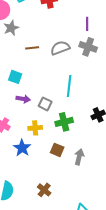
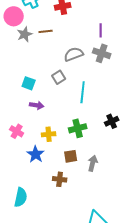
brown line: (32, 48) -> (46, 31), moved
gray square: (45, 104) -> (59, 77), moved, turned 32
brown square: (57, 150) -> (71, 156), turned -32
brown cross: (44, 190) -> (60, 179), moved, turned -32

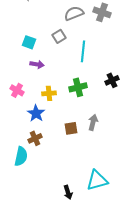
brown square: (71, 156) -> (71, 128), moved
brown cross: (60, 179) -> (35, 138), moved, turned -32

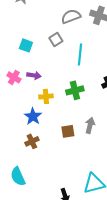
purple arrow: (37, 64) -> (34, 75), moved
pink cross: (17, 90) -> (14, 77), moved
cyan semicircle: (21, 156) -> (18, 176), moved, turned 144

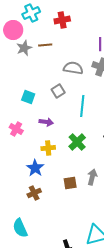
gray semicircle: (71, 16) -> (73, 68), turned 30
purple arrow: (34, 75) -> (46, 122), moved
green cross: (75, 90) -> (77, 142), turned -30

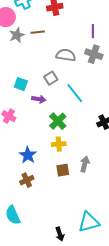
cyan line: (82, 106) -> (75, 93), turned -45
purple arrow: (46, 122) -> (39, 99), moved
green cross: (77, 142) -> (58, 121), moved
yellow cross: (48, 148) -> (59, 144), moved

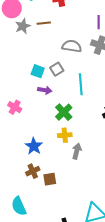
cyan square: (21, 84) -> (38, 71), moved
cyan line: (75, 93) -> (81, 84), turned 35
gray arrow: (85, 164) -> (77, 151), moved
brown square: (63, 170) -> (50, 179), moved

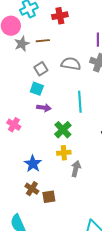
gray square: (57, 69) -> (41, 69), moved
brown cross: (33, 171) -> (32, 189), turned -32

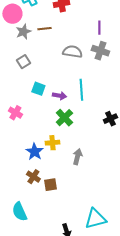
gray square: (41, 69) -> (23, 62), moved
cyan square: (37, 89) -> (38, 89), moved
purple arrow: (44, 108) -> (59, 96), moved
yellow cross: (64, 153) -> (52, 143), moved

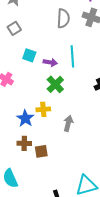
gray semicircle: (72, 52) -> (63, 18), turned 84
brown cross: (33, 177) -> (24, 143), turned -32

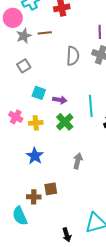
cyan line: (72, 56) -> (91, 106), moved
yellow cross: (43, 109) -> (36, 123), moved
brown cross: (24, 143) -> (34, 197), moved

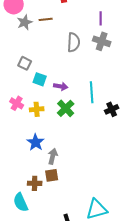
gray square: (24, 66) -> (25, 63), moved, turned -32
gray arrow: (78, 161) -> (53, 156), moved

